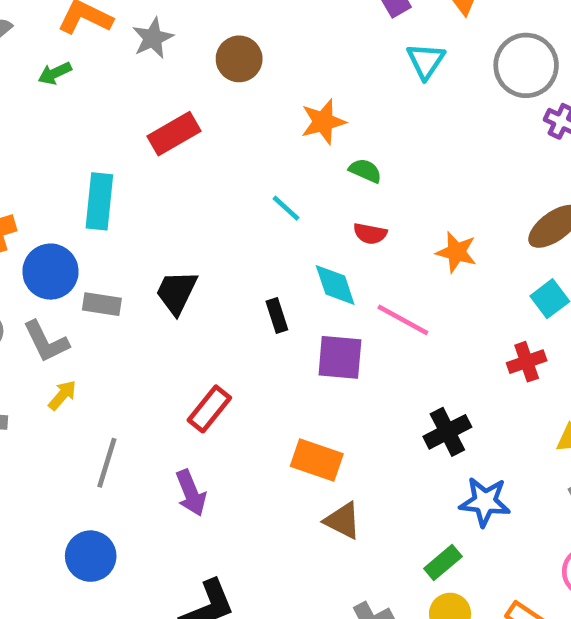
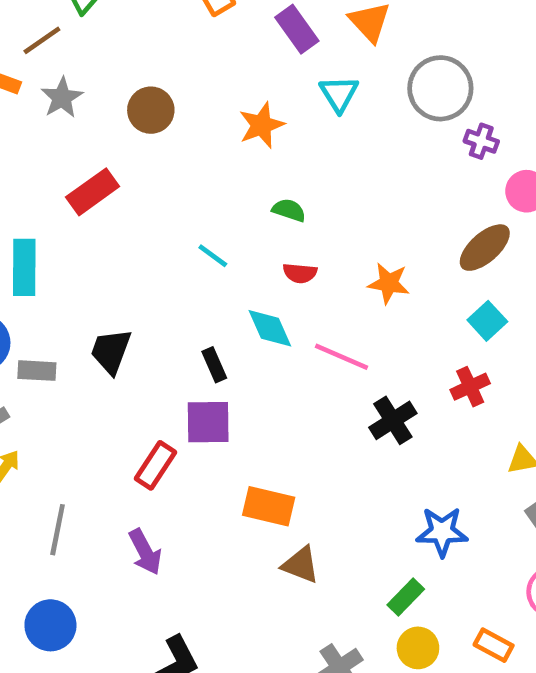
orange star: (323, 122) -> (261, 125), moved
purple square: (340, 357) -> (208, 422), moved
black cross: (447, 432) -> (393, 420), moved

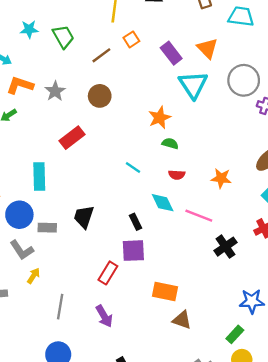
brown line: (42, 40) -> (101, 55), moved
cyan triangle: (339, 94) -> (193, 85), size x1.5
orange star: (261, 125) -> (160, 118), moved

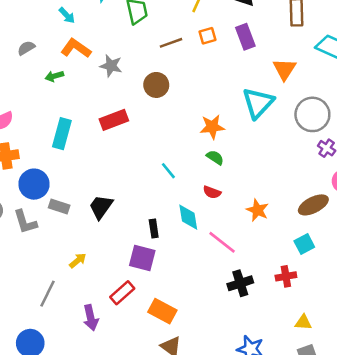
purple rectangle: (171, 53) -> (245, 37), moved
gray star: (55, 91) -> (111, 66), turned 30
cyan rectangle: (39, 176) -> (62, 134), moved
red rectangle: (108, 273) -> (122, 293), moved
yellow arrow: (33, 276) -> (78, 261), moved

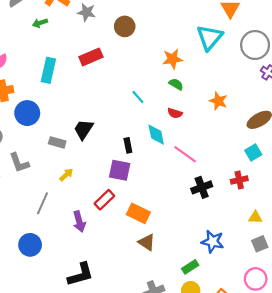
gray rectangle: (59, 206) -> (57, 142), moved
orange star: (257, 210) -> (218, 101), moved
gray L-shape: (25, 222) -> (19, 163), moved

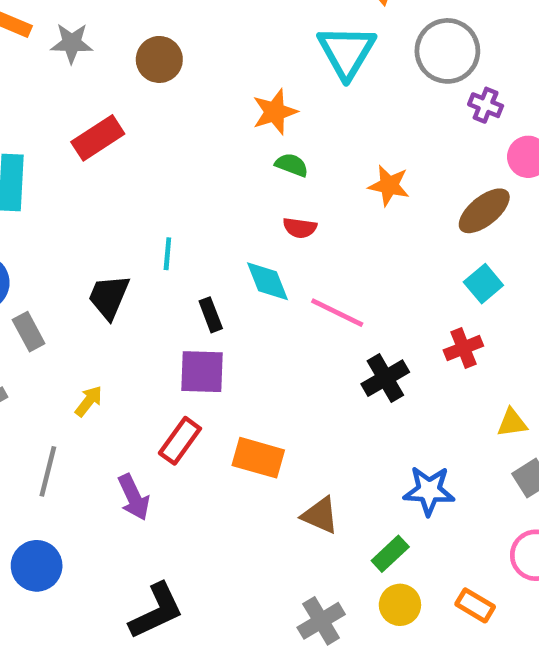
cyan line: (138, 97) -> (167, 254), moved, turned 56
gray rectangle: (57, 142) -> (29, 332), moved, turned 56
brown triangle: (147, 242) -> (320, 515), moved

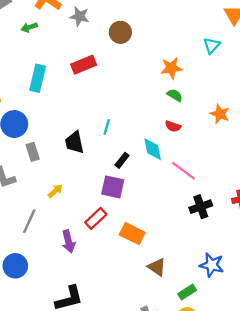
cyan triangle: (347, 52) -> (212, 45), size x0.6
black trapezoid: (109, 297) -> (75, 142), turned -45
black rectangle: (211, 315) -> (122, 160), turned 49

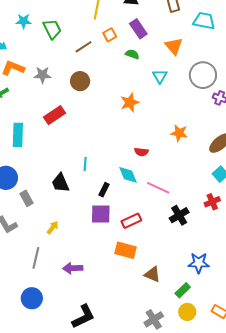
green semicircle: (175, 95) -> (132, 54), moved
red rectangle: (96, 218) -> (131, 221), moved, turned 30
purple arrow: (68, 241) -> (73, 268), turned 114

